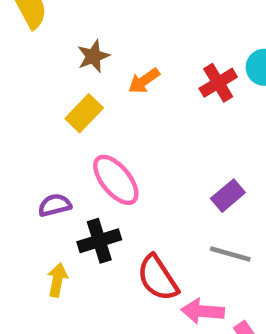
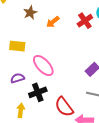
yellow rectangle: (84, 113) -> (17, 46), moved, turned 56

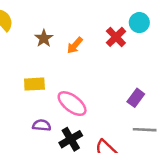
purple semicircle: (17, 78) -> (42, 125), turned 32

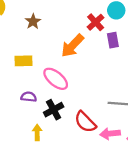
orange arrow: (75, 45) -> (72, 46), moved, size x1.6
purple rectangle: (136, 98) -> (113, 40), moved, turned -49

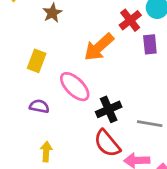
yellow rectangle: (24, 61) -> (37, 61), turned -72
black cross: (54, 110) -> (109, 109), moved

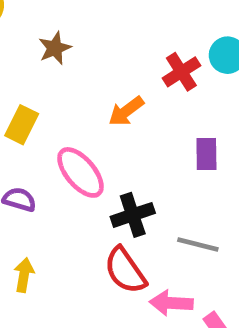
purple rectangle: (150, 44) -> (206, 154), moved
orange arrow: (99, 47) -> (126, 111), size x0.7

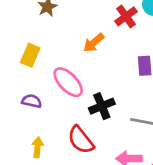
red semicircle: (125, 270) -> (81, 140), moved

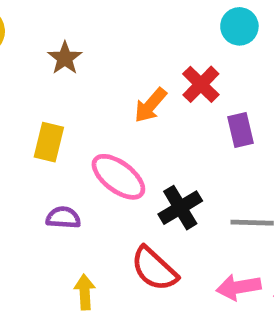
red cross: (126, 16) -> (201, 84), moved

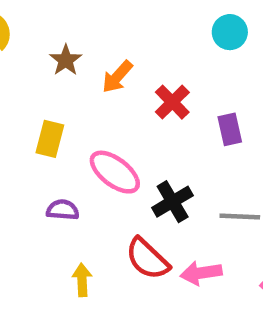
red cross: (201, 84) -> (172, 102), moved
orange arrow: (150, 105) -> (117, 77), moved
pink arrow: (239, 287) -> (201, 273), moved

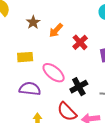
yellow rectangle: (50, 139) -> (25, 57), turned 70
purple semicircle: (63, 210) -> (30, 89), size x1.5

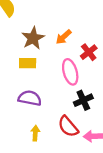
brown star: (33, 22) -> (33, 38), moved, size x1.5
pink ellipse: (54, 73) -> (70, 72), moved, turned 30

